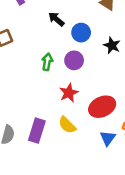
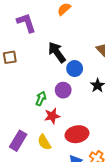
black arrow: (56, 19) -> (57, 52), size x1.5
green arrow: (47, 62) -> (41, 99), moved

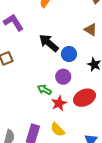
green arrow: (41, 99) -> (44, 90), turned -72
red ellipse: (77, 134) -> (84, 98), moved

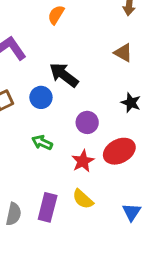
blue circle: (69, 54) -> (41, 97), moved
green arrow: (44, 90) -> (42, 143), moved

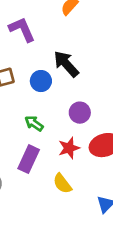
purple rectangle: (48, 207) -> (29, 159), moved

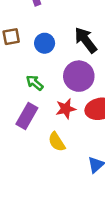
black arrow: (66, 64) -> (86, 40), moved
purple circle: (80, 113) -> (79, 76), size x1.5

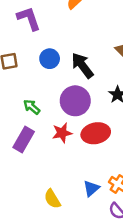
blue circle: (45, 43) -> (50, 59), moved
yellow semicircle: (57, 142) -> (52, 199), moved

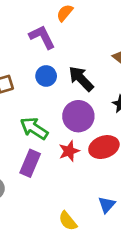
purple L-shape: (29, 18) -> (42, 37), moved
green arrow: (32, 107) -> (34, 128), size x1.5

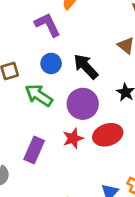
green arrow: (34, 128) -> (39, 95), moved

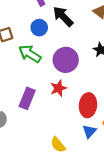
black arrow: (86, 66) -> (63, 16), moved
red ellipse: (108, 135) -> (88, 105), moved, turned -65

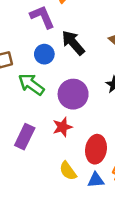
blue triangle: (89, 131) -> (96, 180), turned 40
yellow semicircle: (58, 145) -> (68, 171), moved

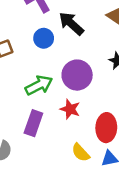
green arrow: (31, 84) -> (39, 85), moved, turned 124
red star: (62, 127) -> (70, 109), turned -30

